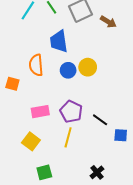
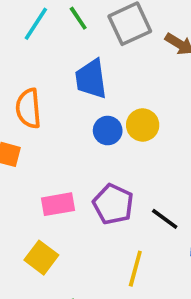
orange semicircle: (36, 65) -> (28, 108), moved
yellow line: (68, 137) -> (135, 269), moved

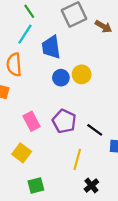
green line: (78, 18) -> (29, 11), moved
cyan line: (36, 24) -> (25, 34), moved
pink rectangle: (58, 204) -> (31, 121), turned 72

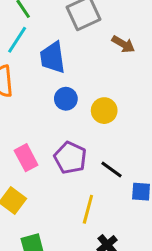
brown arrow: (103, 26) -> (123, 44), moved
yellow circle: (82, 74) -> (104, 111), moved

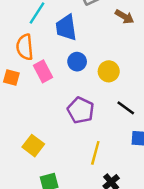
pink rectangle: (26, 158) -> (43, 71), moved
black line: (112, 170) -> (126, 108), moved

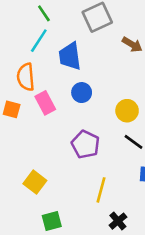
yellow circle: (109, 71) -> (127, 111), moved

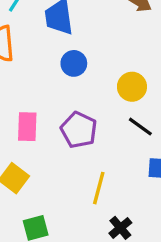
pink rectangle: (45, 103) -> (27, 127), moved, turned 30

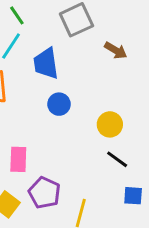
purple pentagon: (79, 130) -> (44, 193), moved

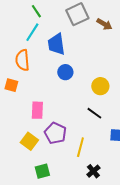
brown arrow: (116, 50) -> (104, 24), moved
black line: (117, 159) -> (94, 113), moved

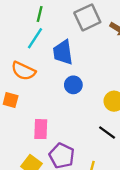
green line: (36, 11) -> (40, 14), turned 48
orange semicircle: (22, 60) -> (23, 71), turned -60

